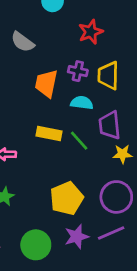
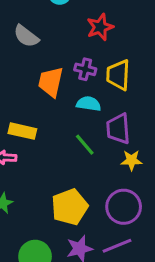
yellow rectangle: (49, 133) -> (22, 131), moved

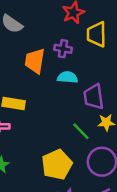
yellow trapezoid: (118, 75) -> (97, 34), moved
green line: (85, 145) -> (81, 131), moved

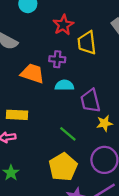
orange trapezoid: (35, 61) -> (32, 73), turned 105
green line: (81, 131) -> (68, 134), moved

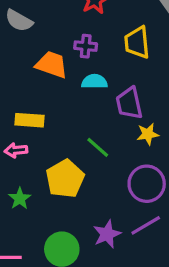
yellow trapezoid: (87, 43) -> (137, 42), moved
yellow pentagon: (63, 167) -> (65, 179), moved

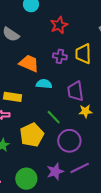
purple cross: (86, 46) -> (60, 56), moved
cyan semicircle: (94, 82) -> (44, 84), moved
purple circle: (147, 184) -> (69, 141), moved

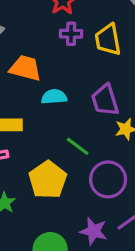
purple cross: (60, 56) -> (71, 34), moved
purple star: (55, 172) -> (94, 231), turned -30

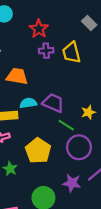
cyan semicircle: (54, 97) -> (28, 103), moved
purple trapezoid: (105, 100) -> (53, 103), moved, turned 135
green line: (78, 146) -> (66, 125), moved

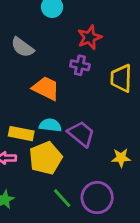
purple cross: (46, 51) -> (80, 65), moved
green line: (66, 125) -> (62, 198), moved
yellow pentagon: (38, 151) -> (46, 158), moved

